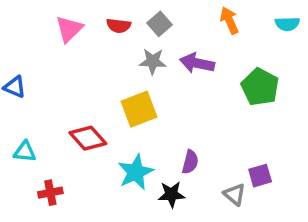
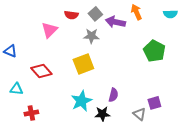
pink triangle: (69, 29) -> (49, 30), moved
purple arrow: (197, 63) -> (115, 22), moved
red diamond: (88, 138) -> (41, 71), moved

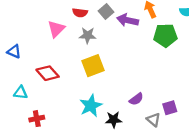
gray star: (91, 36) -> (88, 35), moved
green pentagon: (154, 51) -> (165, 35), moved, turned -30
purple semicircle: (113, 95) -> (136, 99), moved, turned 40

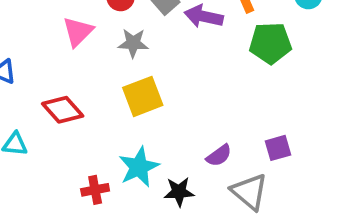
purple square: (170, 108) -> (278, 148), moved
red cross: (37, 119) -> (95, 190), moved
gray triangle: (154, 120) -> (249, 192), size x1.5

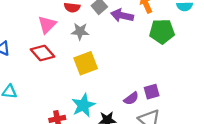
red diamond: (63, 110) -> (42, 53), moved
purple square: (278, 148) -> (152, 92), moved

